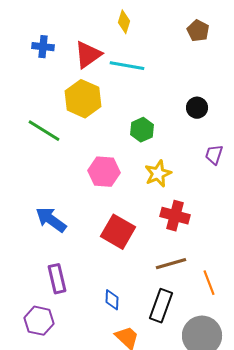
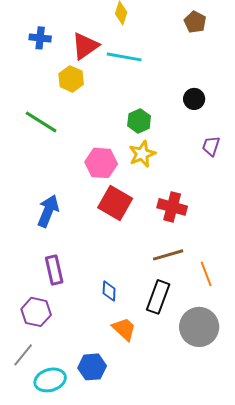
yellow hexagon: (83, 99) -> (71, 79), moved, size x0.7
yellow star: (158, 174) -> (142, 154), moved
blue arrow: (51, 220) -> (48, 211), turned 76
red square: (118, 232) -> (115, 203), moved

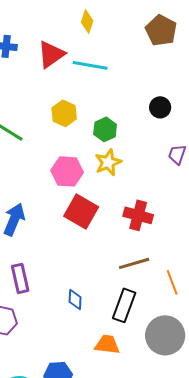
brown pentagon: (195, 22) -> (161, 30), size x1.4
yellow hexagon: (71, 79) -> (64, 113), moved
orange trapezoid: (124, 329) -> (107, 344), moved, turned -36

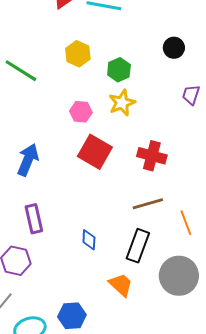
pink hexagon: (67, 171) -> (81, 112), size x0.7
orange trapezoid: (107, 344) -> (121, 285), turned 36

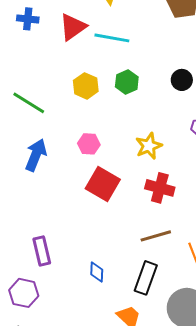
green hexagon: (119, 70) -> (127, 82), moved
yellow star: (122, 103) -> (149, 146), moved
blue arrow: (28, 160) -> (36, 155), moved

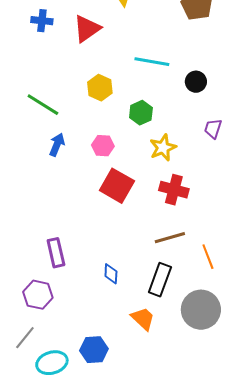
cyan line: (112, 38) -> (152, 62), moved
green hexagon: (127, 82) -> (141, 113), moved
blue arrow: (36, 155) -> (57, 145), moved, size x0.7

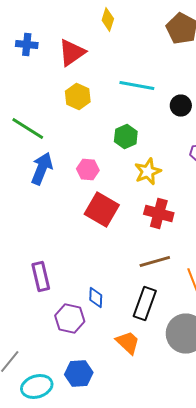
yellow hexagon: (100, 88) -> (78, 96), moved
blue arrow: (57, 145) -> (42, 168), size x1.4
purple hexagon: (38, 295) -> (70, 318), moved

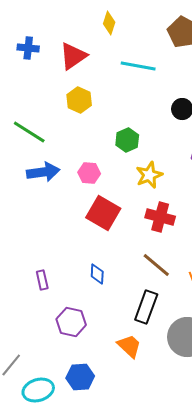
cyan line: (137, 86) -> (138, 66), moved
blue arrow: (42, 168) -> (43, 172), turned 60
brown line: (155, 262) -> (156, 265), turned 56
purple rectangle: (41, 276) -> (42, 280), size x0.7
blue diamond: (96, 298) -> (97, 274), moved

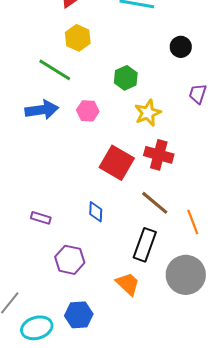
green line: (29, 132) -> (55, 70), moved
red square: (103, 213) -> (117, 163), moved
purple rectangle: (42, 280) -> (41, 218), turned -60

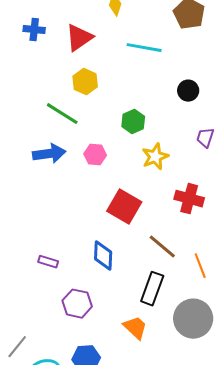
red cross: (159, 155) -> (189, 199), moved
blue diamond: (96, 212) -> (103, 256), size x1.4

